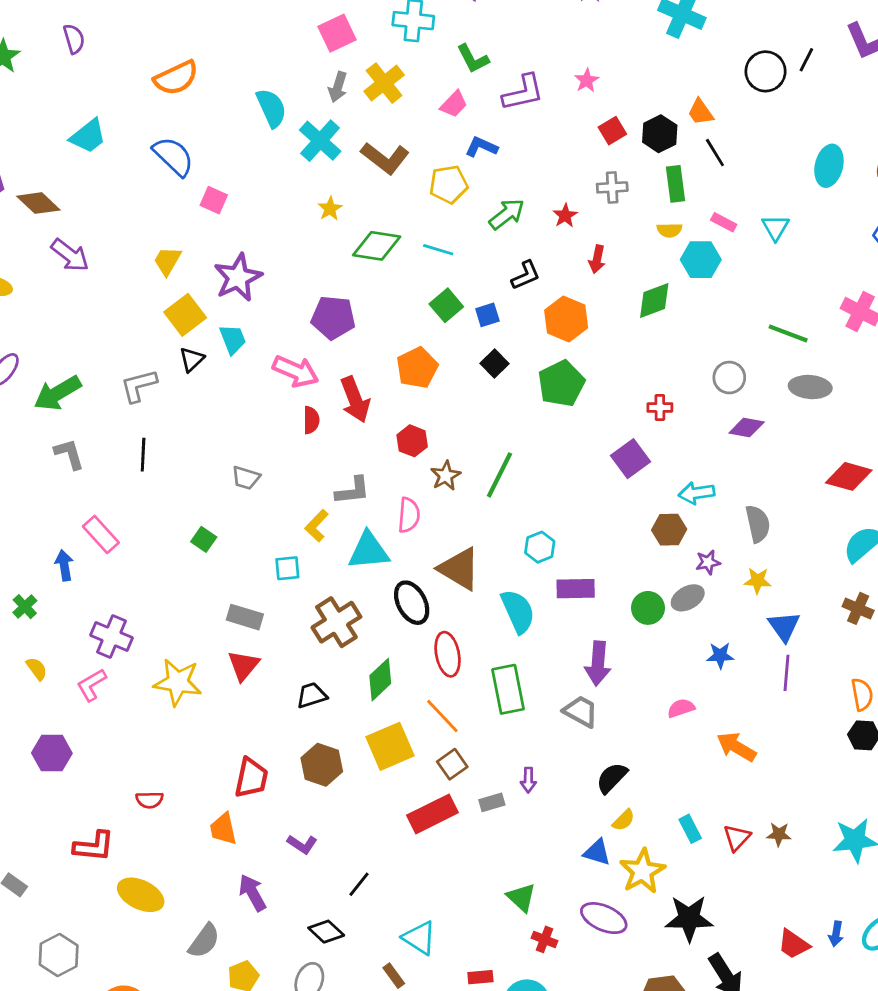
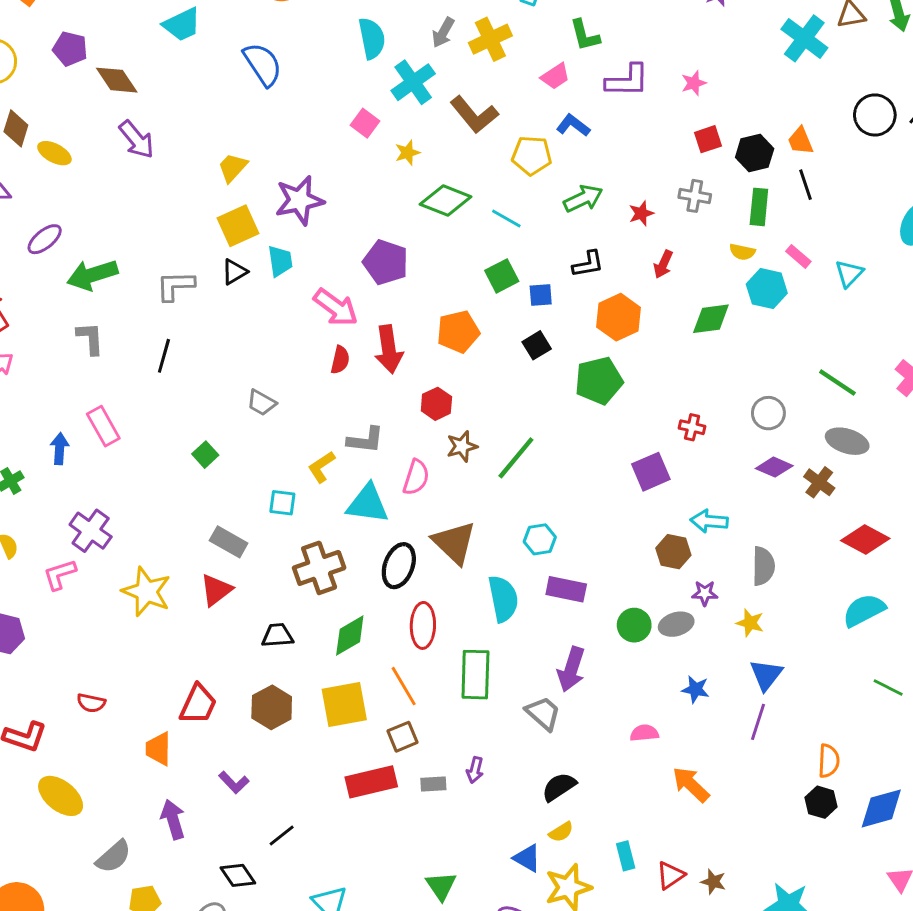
pink square: (214, 200) -> (365, 123), moved
black ellipse: (412, 603) -> (399, 566), turned 36
brown cross: (858, 608) -> (819, 482), moved

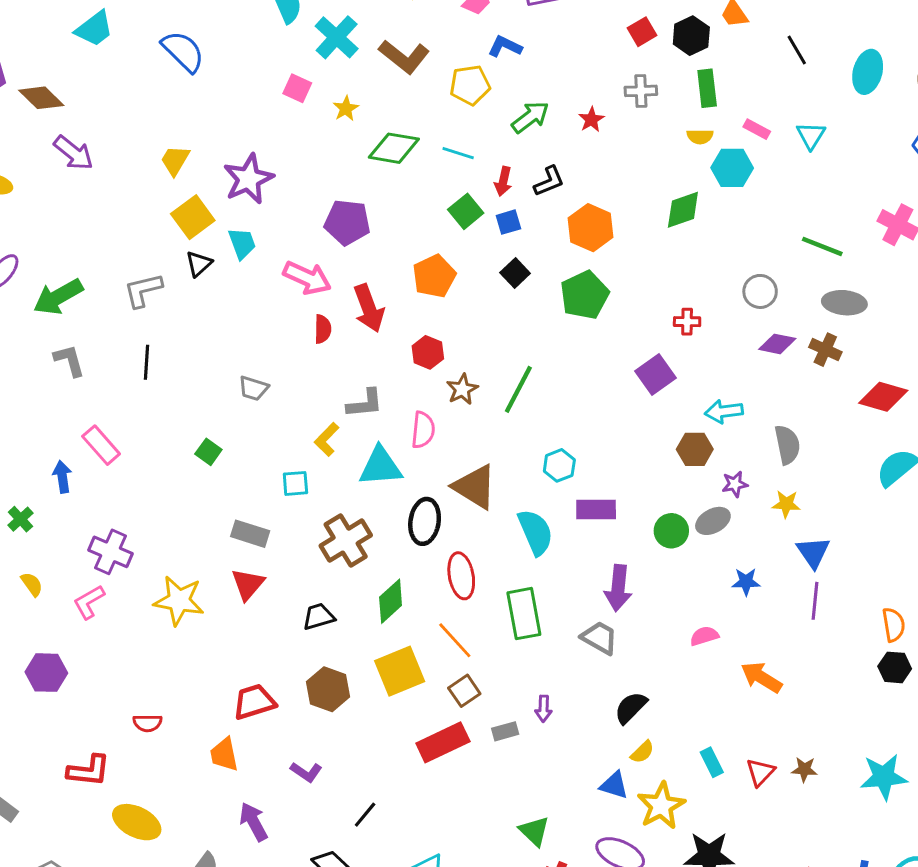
black line: (806, 185) -> (797, 50), moved
red arrow: (663, 264) -> (503, 181), moved
red trapezoid: (198, 704) -> (254, 702), turned -120

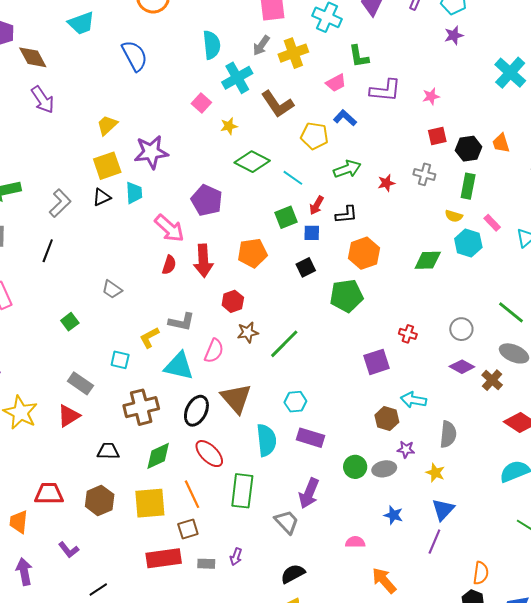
gray L-shape: (143, 290) -> (60, 203), turned 132
red ellipse: (461, 576) -> (209, 454), turned -52

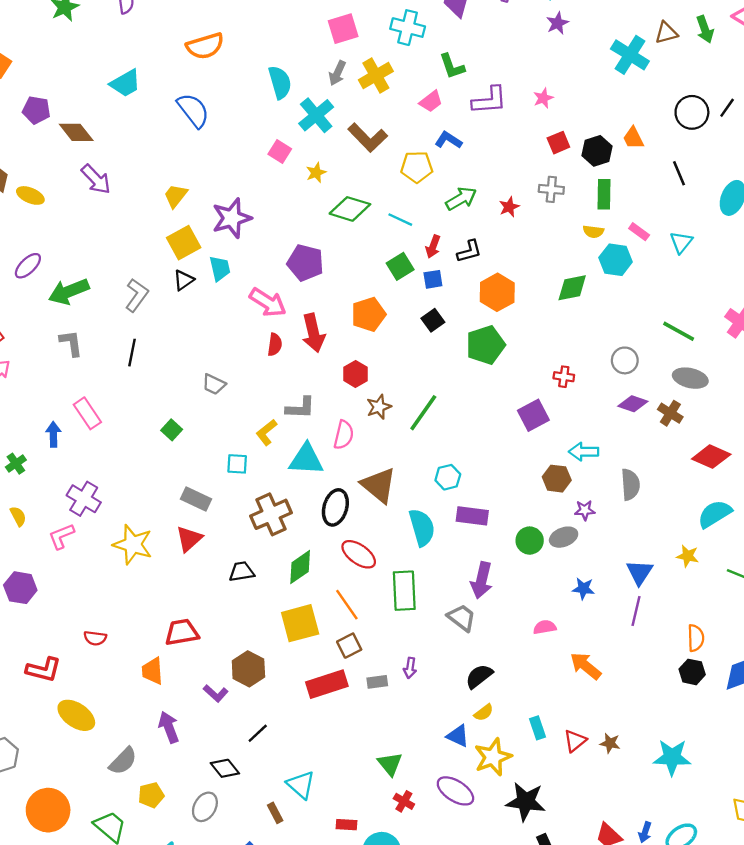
yellow star: (435, 473) -> (688, 556), moved
brown hexagon: (100, 500) -> (248, 669), moved

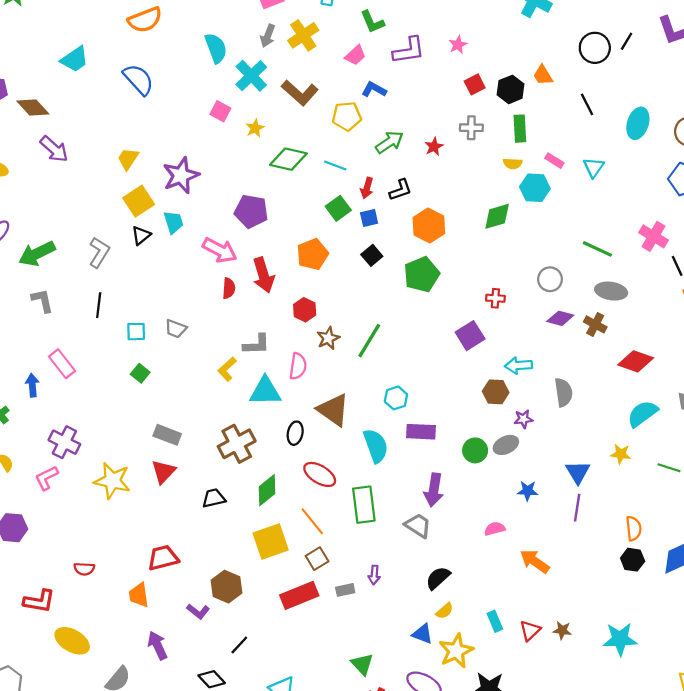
cyan square: (237, 464) -> (136, 332), moved
black ellipse: (335, 507) -> (295, 433), size x0.7

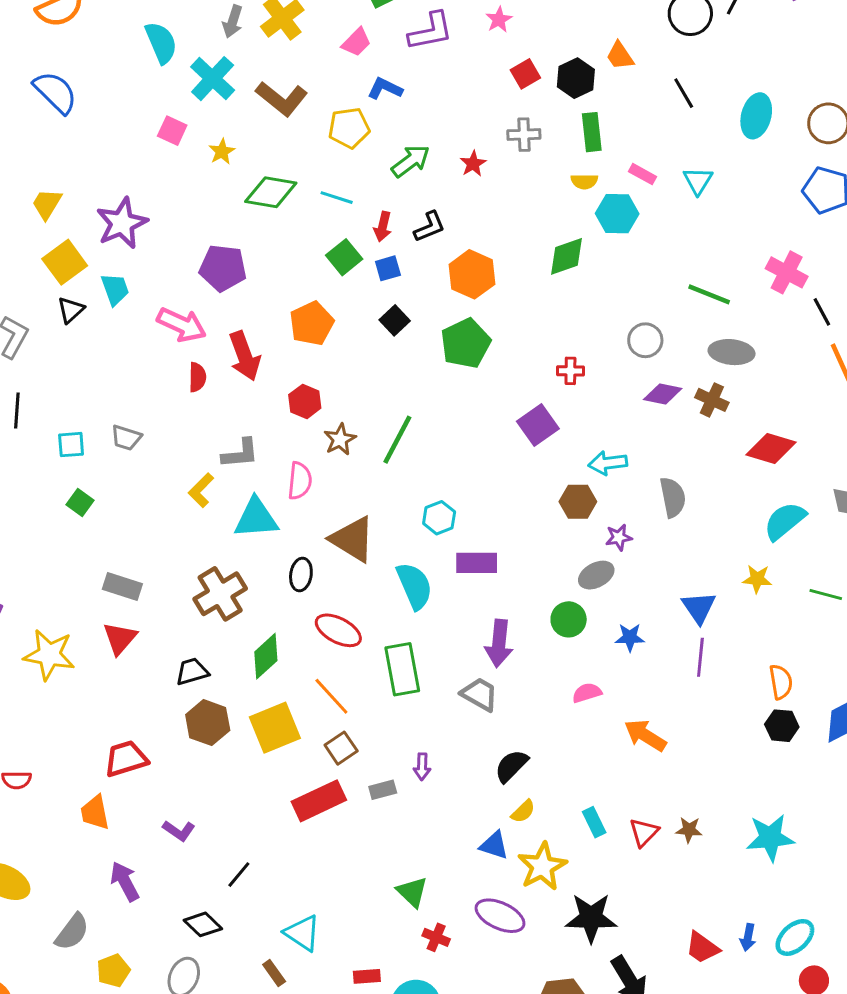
green circle: (475, 450) -> (569, 619), moved
brown hexagon: (227, 587) -> (208, 723), moved

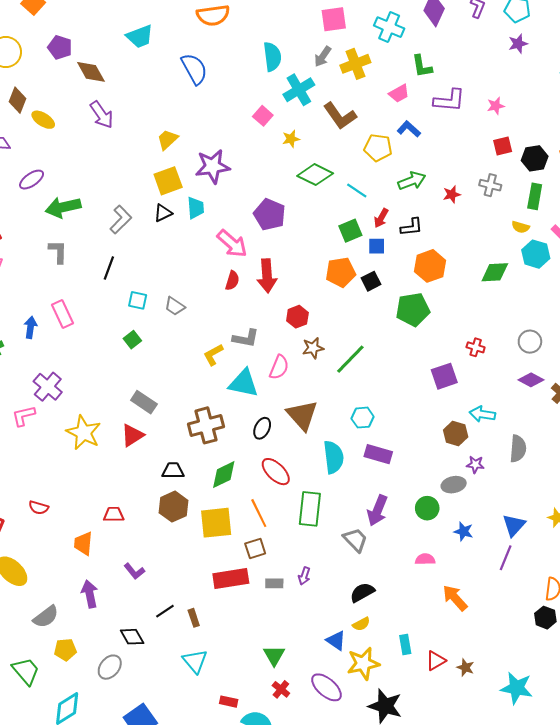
orange pentagon: (312, 323) -> (341, 272), moved
red trapezoid: (126, 759) -> (114, 514), size x0.7
brown rectangle: (274, 973) -> (194, 618), moved

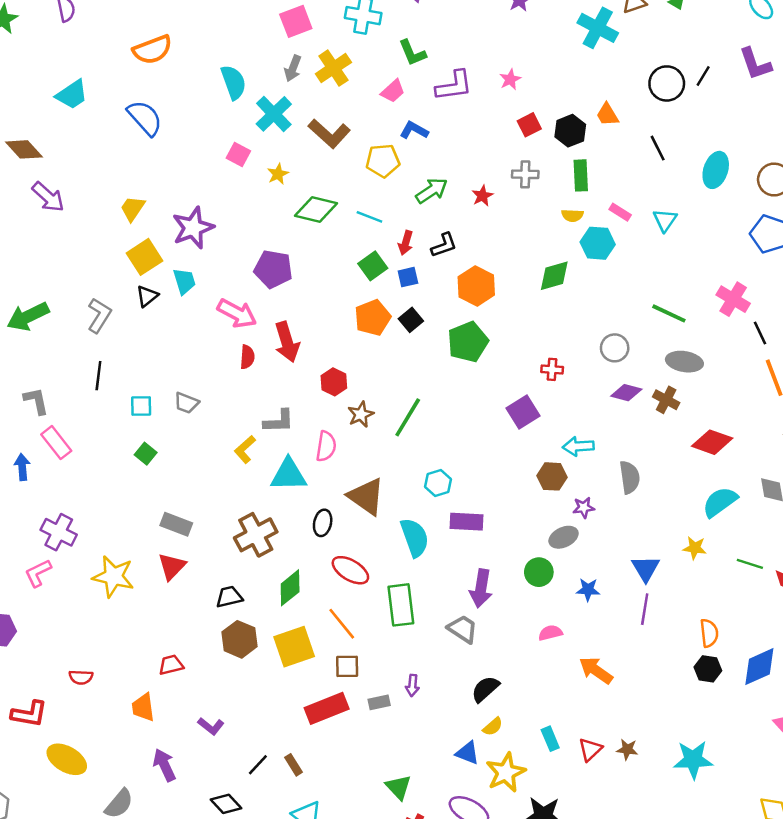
gray L-shape: (58, 252) -> (36, 401), moved
brown square: (255, 548) -> (347, 666), turned 30

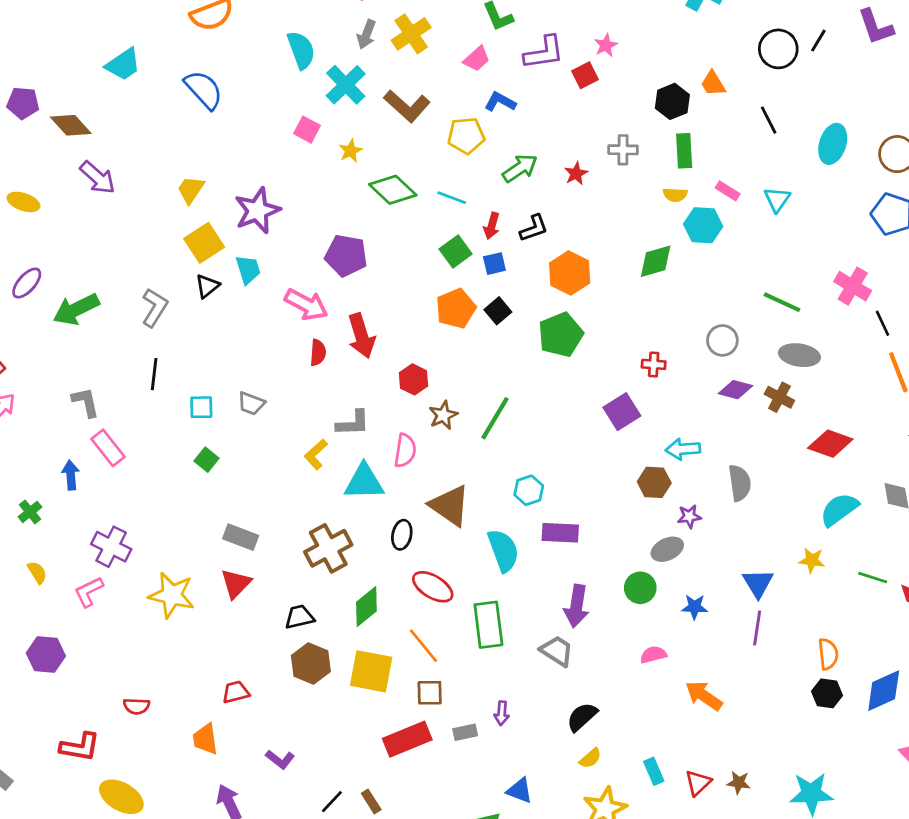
red square: (529, 125) -> (585, 75), moved
green diamond: (316, 210) -> (393, 190), turned 30
yellow square: (294, 647) -> (371, 671), turned 30
blue triangle: (467, 753) -> (520, 791), moved

